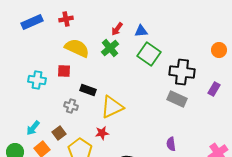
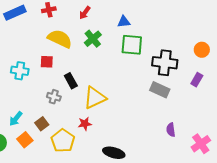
red arrow: (117, 29) -> (85, 13), moved
orange circle: (219, 50) -> (202, 50), moved
green square: (149, 54) -> (132, 45), turned -30
black rectangle: (88, 90) -> (71, 81), turned 42
purple semicircle: (171, 144) -> (171, 130), moved

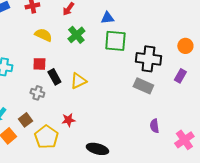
yellow semicircle: (60, 39) -> (43, 35), size x0.7
red square: (47, 62) -> (39, 64), moved
yellow triangle: (95, 98) -> (78, 81), moved, size x0.7

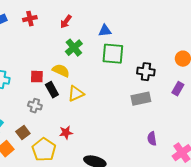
yellow semicircle: (43, 35) -> (61, 71), moved
black cross: (148, 59) -> (146, 72), size x0.7
gray rectangle: (143, 86) -> (141, 99), turned -36

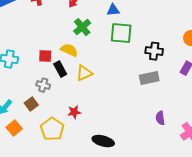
brown square: (23, 133) -> (31, 104), moved

